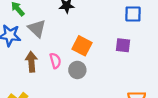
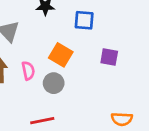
blue square: (133, 14) -> (84, 20), moved

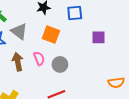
orange square: (61, 55) -> (51, 35), moved

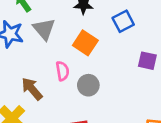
blue square: (75, 13) -> (123, 21), turned -35
brown arrow: (18, 62) -> (32, 89), moved, turned -42

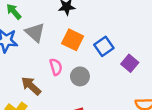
blue square: (123, 21) -> (104, 46), moved
purple square: (147, 61) -> (130, 63), moved, turned 35

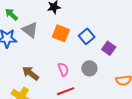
pink semicircle: (56, 67) -> (63, 69), moved
gray circle: (80, 76) -> (89, 68), moved

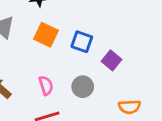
blue square: (87, 36) -> (82, 42), turned -35

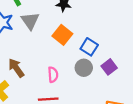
gray circle: (83, 87) -> (84, 68), moved

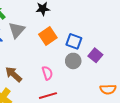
gray triangle: (30, 21) -> (17, 30), turned 30
orange square: (62, 35) -> (48, 36), turned 30

